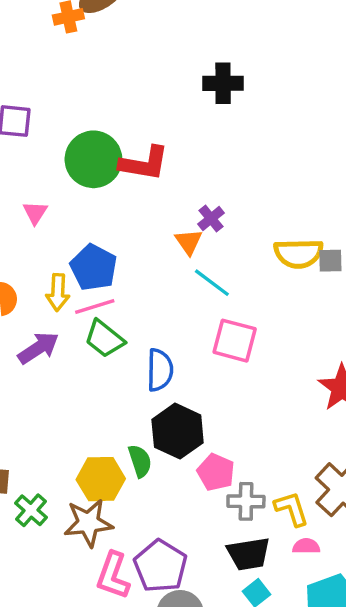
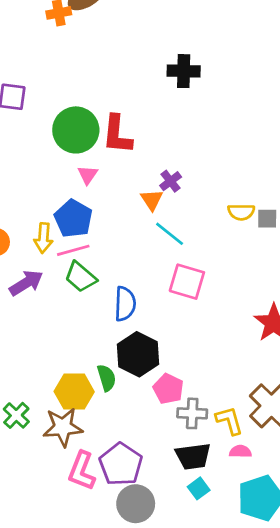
red L-shape: (144, 163) -> (117, 135), turned 84
pink triangle: (35, 213) -> (88, 175), moved
yellow semicircle: (298, 254) -> (241, 212), size x0.7

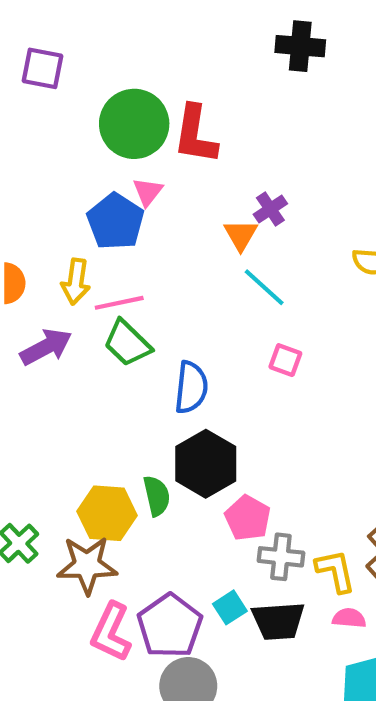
blue pentagon: (73, 218) -> (115, 222), moved
pink square: (187, 282) -> (285, 360), size x0.6
cyan square: (199, 488) -> (230, 607), moved

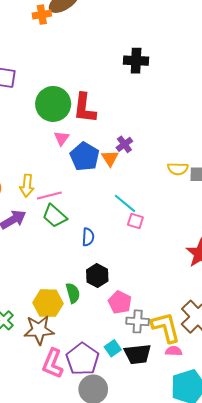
blue pentagon: (115, 222) -> (85, 157), moved
cyan line: (264, 287) -> (125, 203), moved
blue semicircle: (191, 387) -> (88, 237), size x0.7
black hexagon: (206, 464) -> (97, 276), size x0.7
yellow L-shape: (335, 571) -> (166, 327), size x1.4

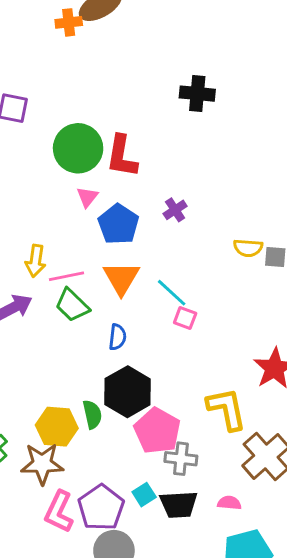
orange triangle: (110, 158) -> (121, 278), moved, size x1.5
black hexagon: (97, 276) -> (128, 392), size x1.5
pink pentagon: (120, 302) -> (157, 431), size x1.4
yellow L-shape: (166, 327) -> (227, 409), moved

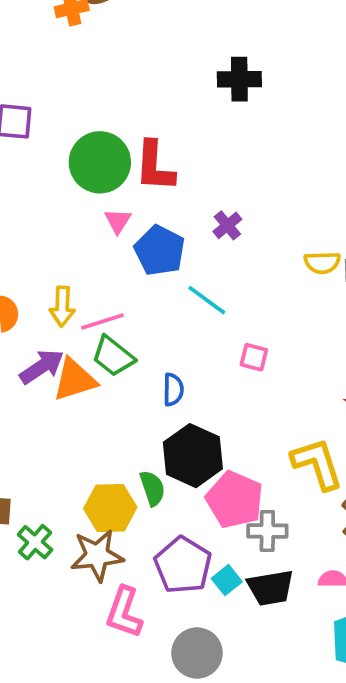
orange triangle: (121, 278) -> (75, 380), moved, turned 48
cyan line: (172, 293) -> (207, 300), moved
purple pentagon: (101, 508) -> (183, 565), moved

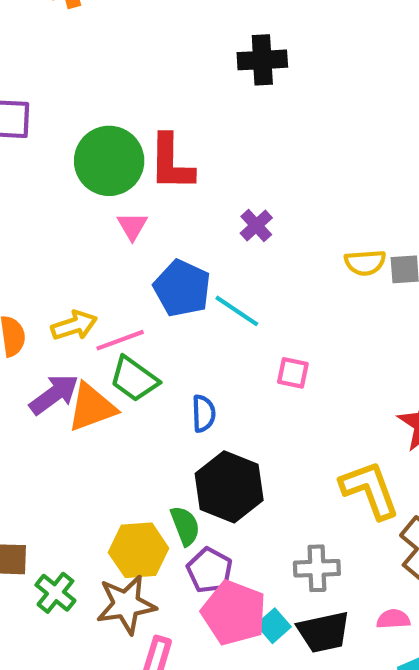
blue pentagon: (160, 250) -> (182, 288), moved
yellow arrow: (62, 306) -> (74, 325), turned -108
pink pentagon: (235, 500) -> (234, 613), moved
purple pentagon: (183, 565) -> (210, 570), moved, size x0.7

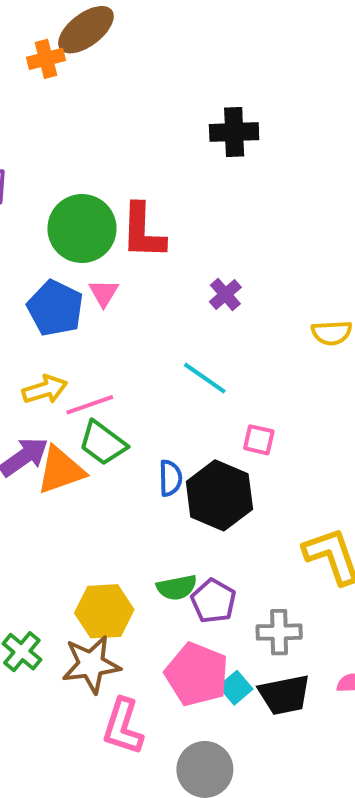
blue pentagon: (182, 288) -> (55, 308), moved
black hexagon: (229, 487) -> (219, 495), moved
green semicircle: (185, 526) -> (177, 588), moved, turned 99
purple pentagon: (210, 570) -> (214, 601), moved

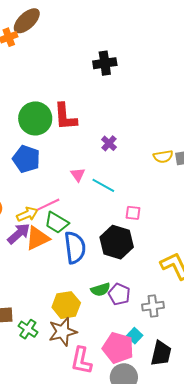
pink triangle: (104, 293) -> (78, 175), moved
yellow arrow: (45, 390) -> (27, 214), moved
blue semicircle: (170, 478) -> (75, 247), moved, size x1.8
pink pentagon: (197, 674) -> (118, 348), moved
black trapezoid: (284, 695) -> (161, 353), moved, turned -60

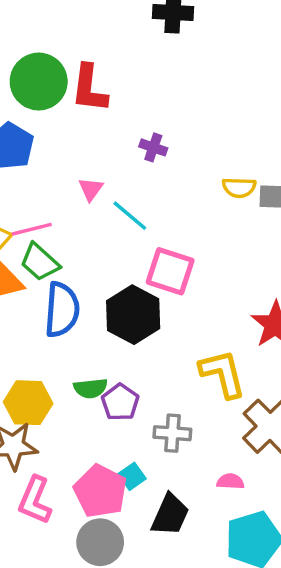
purple cross: (109, 143) -> (153, 147), turned -35
pink square: (133, 213) -> (170, 271), size x1.8

